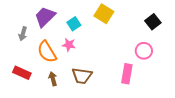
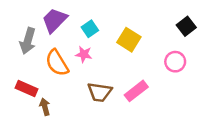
yellow square: (104, 14) -> (129, 40), moved
gray arrow: (23, 34) -> (28, 41), size x1.5
pink rectangle: (127, 74) -> (136, 91), moved, turned 42
brown arrow: (53, 79) -> (45, 107), moved

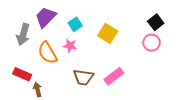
pink circle: (175, 62) -> (152, 43), moved

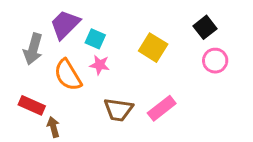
black square: (156, 22) -> (205, 27), moved
cyan square: (75, 24) -> (95, 39), moved, turned -32

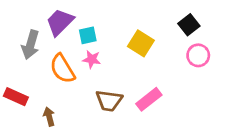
cyan square: (95, 39) -> (88, 35), turned -36
red rectangle: (32, 105) -> (16, 97), moved

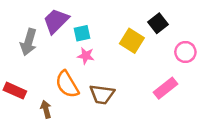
black square: (189, 25) -> (158, 23), moved
orange semicircle: (62, 69) -> (67, 84), moved
pink rectangle: (149, 99) -> (165, 88), moved

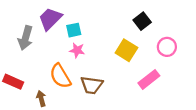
yellow square: (132, 41) -> (126, 50), moved

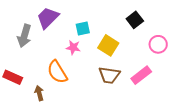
cyan square: (74, 30) -> (83, 28), moved
yellow square: (126, 50) -> (108, 45), moved
brown trapezoid: (92, 85) -> (109, 75), moved

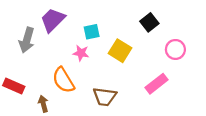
brown trapezoid: (109, 75) -> (105, 97), moved

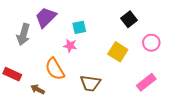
yellow square: (120, 51) -> (118, 52), moved
pink rectangle: (157, 84) -> (146, 82), moved
brown arrow: (43, 104) -> (38, 89), turned -48

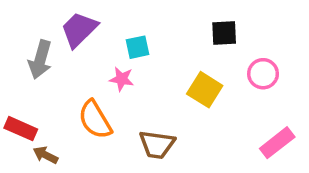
black square: (129, 19) -> (224, 33), turned 35
pink rectangle: (146, 82) -> (277, 143), moved
brown arrow: (38, 89) -> (46, 155), moved

